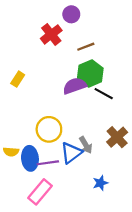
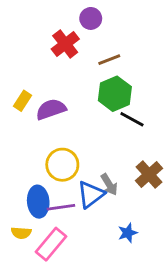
purple semicircle: (75, 86) -> (51, 109), moved
yellow semicircle: (11, 152) -> (21, 233), moved

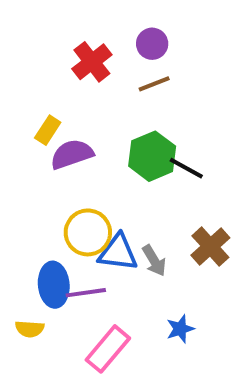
purple circle: (91, 18) -> (152, 44), moved
green hexagon: (115, 94) -> (152, 156), moved
yellow rectangle: (23, 101) -> (48, 130), moved
blue triangle: (91, 194) -> (118, 253), moved, turned 44
pink rectangle: (51, 244) -> (108, 349), moved

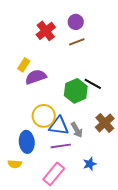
green hexagon: (152, 156) -> (76, 91), moved
purple line: (86, 293) -> (61, 146), moved

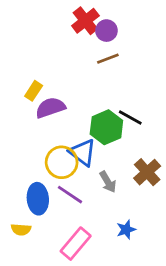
red cross: (46, 31) -> (85, 21), moved
blue triangle: (59, 126) -> (83, 152), moved, turned 30
purple line: (61, 146) -> (70, 195), moved, turned 42

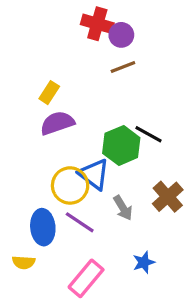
red cross: (85, 21) -> (97, 24), turned -36
yellow rectangle: (34, 91) -> (49, 93), moved

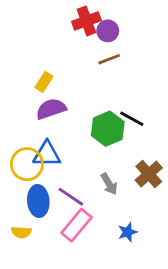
red cross: (97, 24) -> (86, 21), turned -36
blue triangle: (94, 174) -> (47, 154), moved, turned -36
yellow circle: (70, 185) -> (27, 164), moved
pink rectangle: (86, 278) -> (77, 225), moved

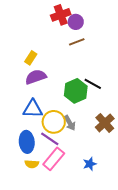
yellow circle: (27, 164) -> (54, 122), moved
gray arrow: (109, 184) -> (70, 123), moved
yellow semicircle: (21, 232) -> (32, 164), moved

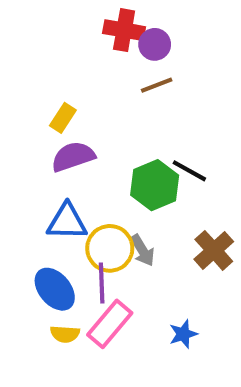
red cross: (61, 15) -> (124, 30), turned 30
purple line: (50, 139) -> (102, 283), turned 54
blue ellipse: (27, 142) -> (55, 289), turned -35

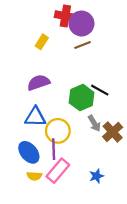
purple circle: (155, 44) -> (81, 24), size x1.5
yellow rectangle: (63, 118) -> (42, 42), moved
gray arrow: (142, 250) -> (94, 123), moved

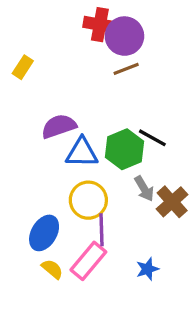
yellow rectangle: (42, 42) -> (23, 67), moved
blue triangle: (35, 117) -> (82, 153), moved
purple line: (54, 149) -> (101, 230), moved
blue ellipse: (29, 152) -> (44, 233), turned 70
yellow semicircle: (34, 176) -> (52, 269), turned -144

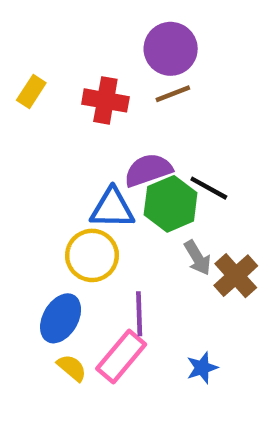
red cross: (100, 25) -> (105, 100), moved
purple semicircle: (59, 126) -> (148, 170), moved
yellow circle: (88, 200) -> (92, 255), moved

